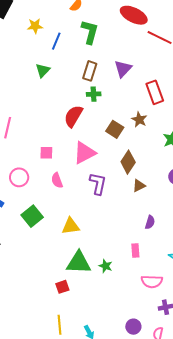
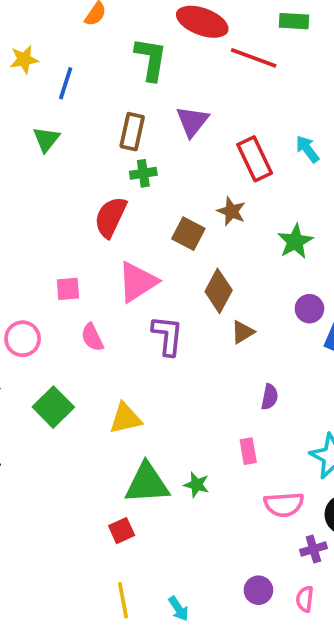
green L-shape: (90, 32) -> (151, 59), moved

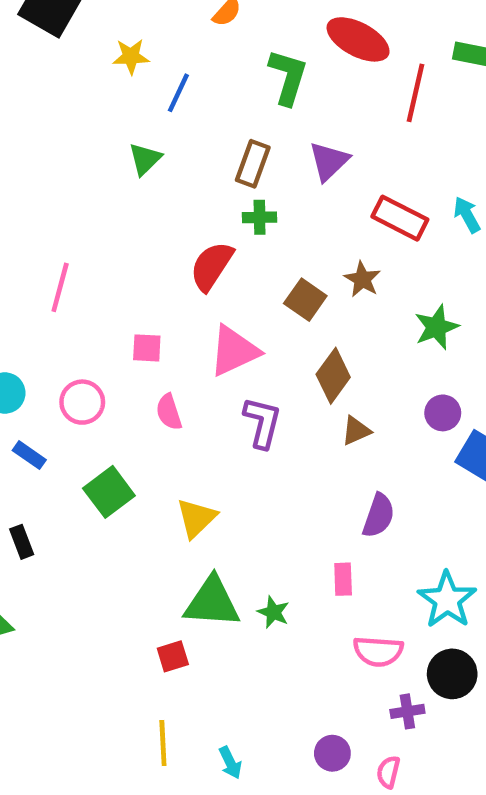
red line: (254, 58) -> (416, 93), turned 75
red rectangle: (255, 159) -> (400, 218), turned -45
purple semicircle: (270, 397) -> (379, 516), size x1.4
yellow triangle: (125, 418) -> (196, 518), turned -39

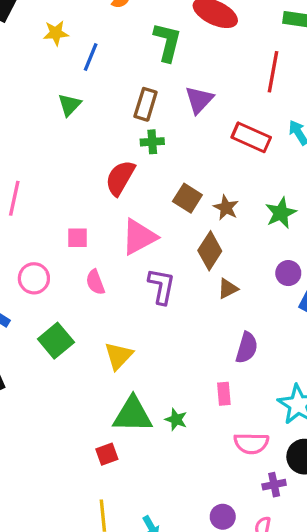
red line: (416, 93) -> (273, 72), moved
brown star: (362, 279) -> (226, 208), moved

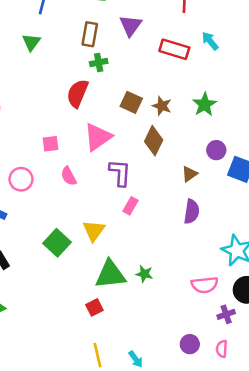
brown triangle: (228, 289) -> (189, 174), moved
green square: (56, 341) -> (57, 243), moved
pink rectangle: (224, 394) -> (131, 206), moved, turned 42

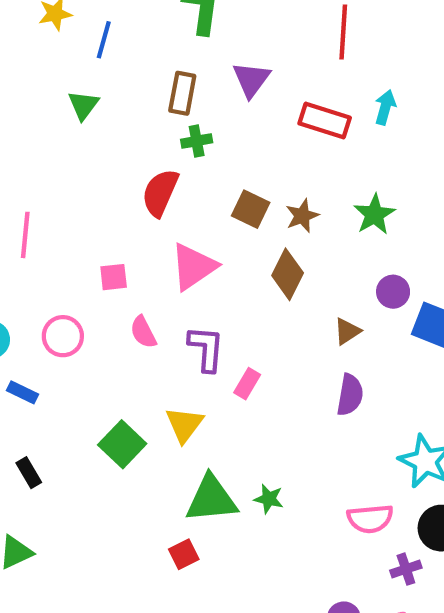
cyan arrow: (210, 41) -> (385, 107), turned 54
brown star: (162, 106) -> (302, 216), turned 30
purple L-shape: (120, 173) -> (206, 349), moved

